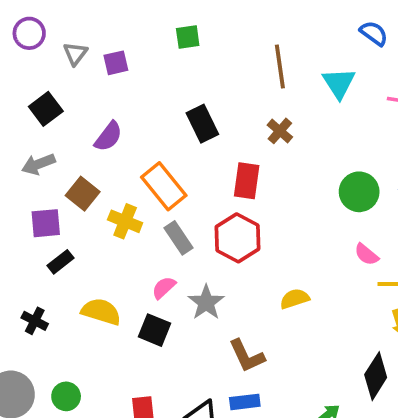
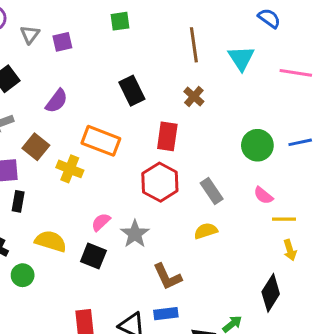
orange rectangle: (164, 186) -> (101, 141), turned -30
gray rectangle: (178, 238) -> (212, 191), moved
black rectangle: (61, 262) -> (18, 201), turned -42
green circle: (66, 396) -> (23, 275), moved

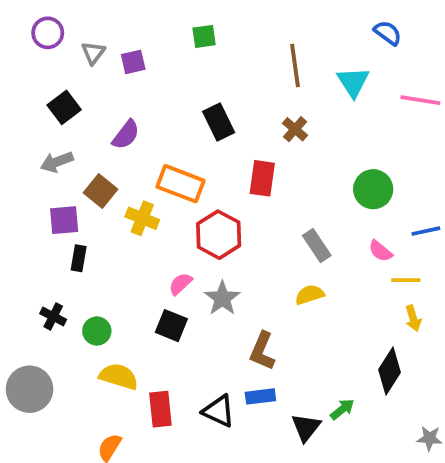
blue line: (300, 142) -> (426, 231), moved
red hexagon: (160, 182) -> (219, 235), moved
yellow semicircle: (51, 241) -> (119, 376), moved
green circle: (23, 275) -> (97, 331), moved
brown L-shape: (167, 277) -> (262, 351), turned 48

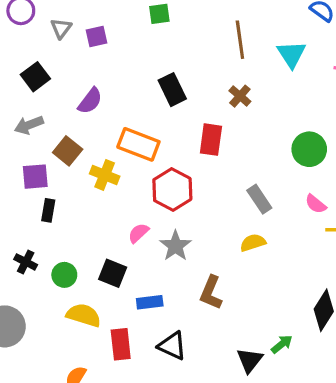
black square: (171, 326) -> (113, 273), moved
blue rectangle: (260, 396) -> (150, 302), moved

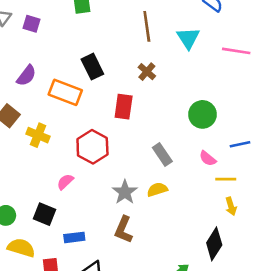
purple square: (97, 36) -> (32, 24), turned 30
orange rectangle: (138, 144) -> (65, 92), moved
gray star: (175, 246) -> (125, 192), moved

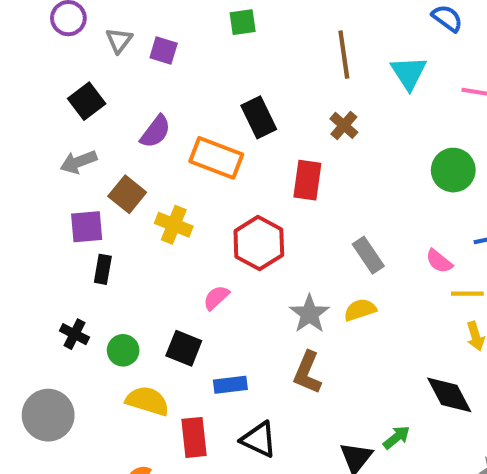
green circle: (202, 114) -> (453, 170), moved
black diamond: (214, 244) -> (449, 395), turned -60

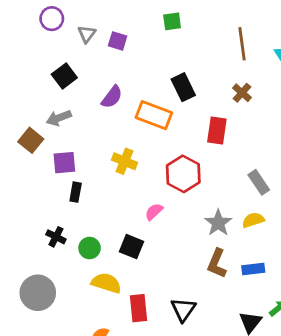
brown square: (127, 194) -> (31, 140), moved
blue rectangle: (230, 385) -> (253, 269), moved
black triangle: (259, 439) -> (183, 310), turned 40

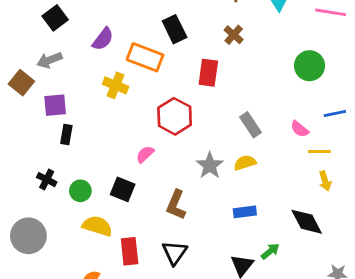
yellow cross: (124, 161) -> (116, 85), moved
brown L-shape: (217, 263) -> (176, 205), moved

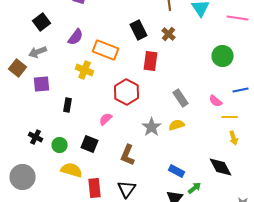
black rectangle: (175, 29) -> (139, 30), moved
black rectangle: (66, 135) -> (68, 105), moved
blue rectangle: (245, 212) -> (177, 171), moved, turned 35

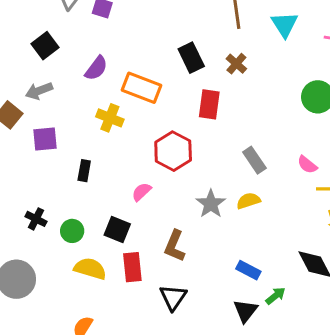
red rectangle: (95, 188) -> (132, 267), moved

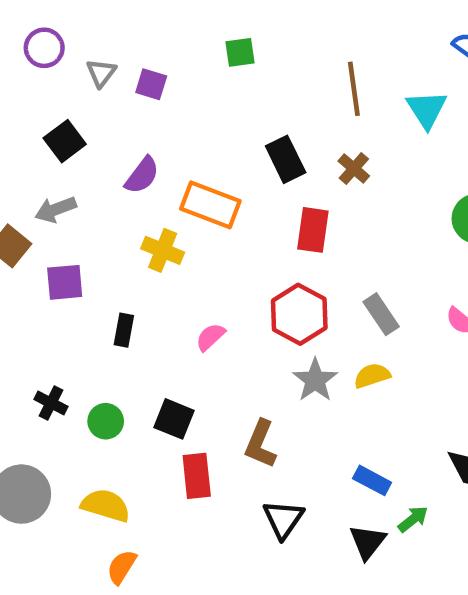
red hexagon: (173, 151) -> (299, 314), moved
pink semicircle: (141, 192) -> (210, 337), moved
yellow semicircle: (90, 269) -> (106, 505), moved
black triangle: (173, 297) -> (283, 519), moved

